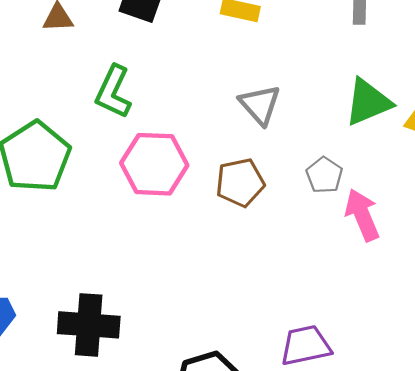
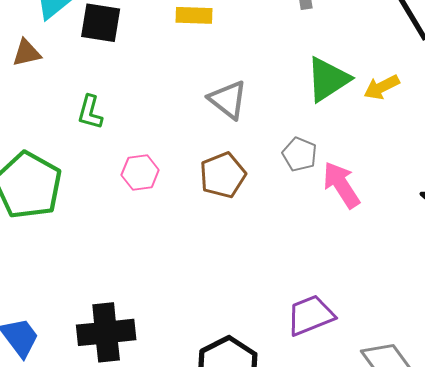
green L-shape: (113, 92) -> (90, 112), size x0.7
pink hexagon: (154, 164) -> (140, 172), size x0.6

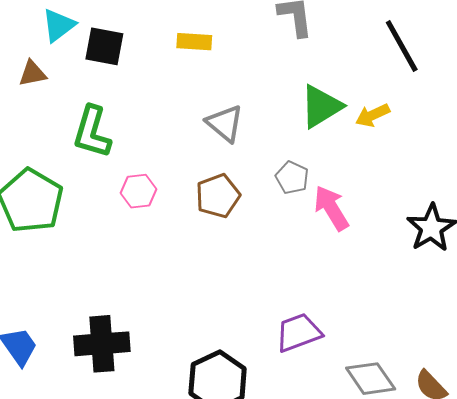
green L-shape: (90, 112) -> (92, 132), size x1.6

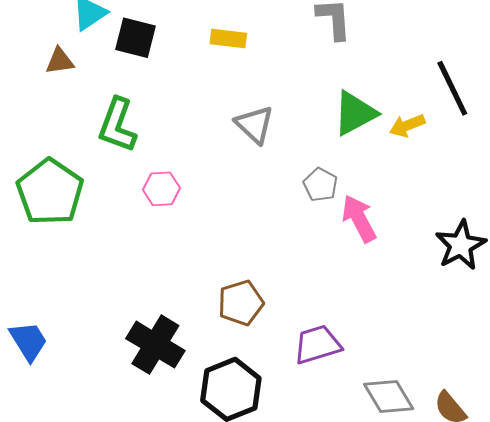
black line: (402, 46) -> (452, 88), moved
brown pentagon: (218, 196) -> (241, 303), moved
black cross: (102, 344) -> (155, 345), moved, turned 32

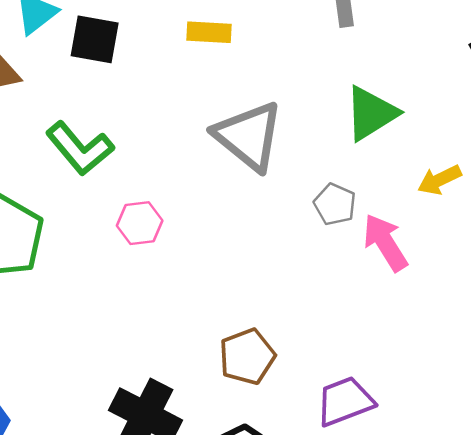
green L-shape: (117, 125) -> (80, 148), turned -56
gray triangle: (255, 125) -> (249, 136), size x1.5
yellow arrow: (407, 126) -> (439, 180), moved

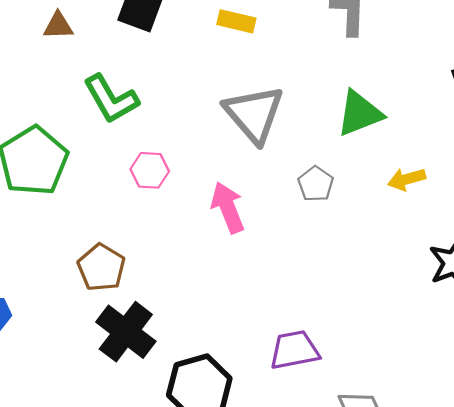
pink arrow: (385, 243) -> (228, 208), moved
brown pentagon: (247, 357) -> (101, 268), moved, turned -30

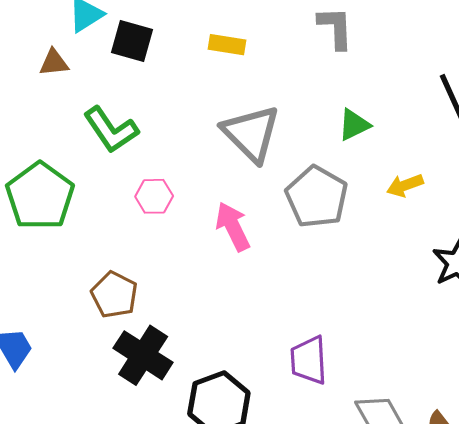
green triangle: (360, 113) -> (354, 125), size x0.7
gray pentagon: (316, 184) -> (317, 197), size x1.8
purple trapezoid: (294, 350) -> (309, 360), turned -78

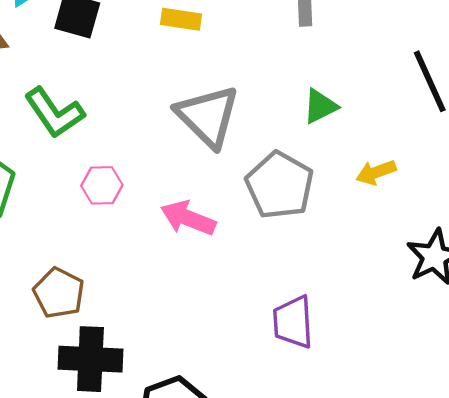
pink arrow: (233, 227) -> (188, 218), turned -42
black cross: (143, 355) -> (90, 359), turned -30
purple trapezoid: (309, 360) -> (293, 322), moved

